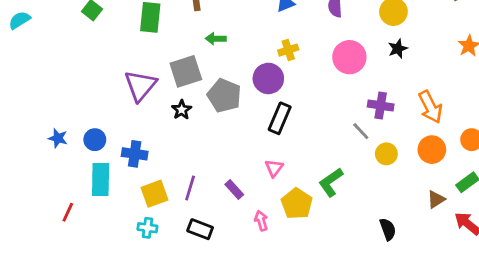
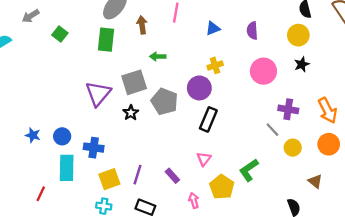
brown triangle: (436, 199) -> (315, 181), moved, turned -48

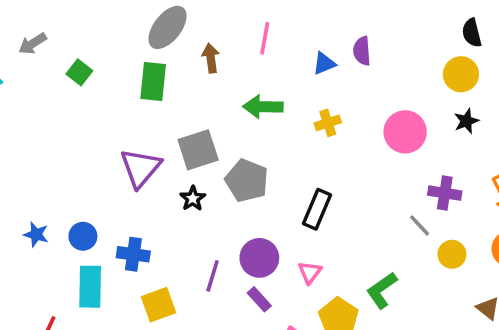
purple semicircle: (252, 31) -> (362, 51), moved
green arrow: (158, 56) -> (263, 107), moved, size x1.5
purple circle: (199, 88) -> (259, 258), moved
purple line: (137, 175) -> (213, 276), moved

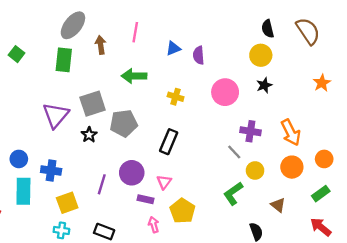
purple semicircle: (362, 51) -> (199, 55), moved
yellow cross: (328, 123) -> (176, 97), moved, turned 35
gray pentagon: (247, 180) -> (124, 123), turned -30
green L-shape: (382, 290) -> (233, 194), moved
purple rectangle: (259, 299) -> (146, 199), moved, turned -35

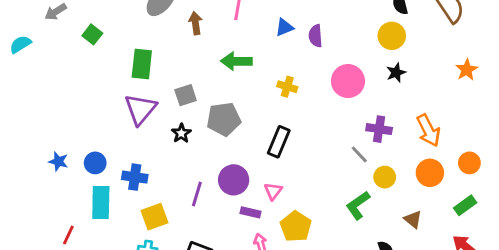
green rectangle: (64, 60) -> (142, 64), moved
gray square: (93, 104) -> (186, 95), size x0.7

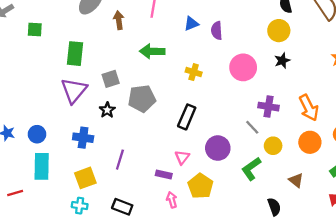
green square: (92, 34) -> (35, 29), turned -35
blue cross: (135, 177) -> (83, 138), moved
purple circle: (234, 180) -> (218, 148), moved
red line: (68, 235) -> (15, 193), turned 49

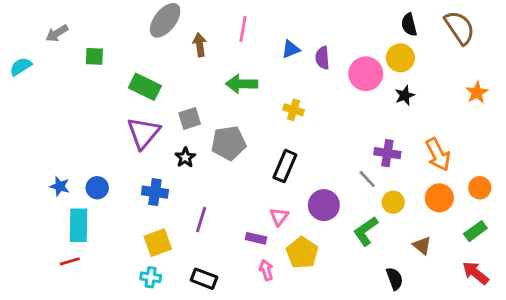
green rectangle: (75, 54) -> (145, 87), turned -70
pink circle: (243, 67) -> (366, 74), moved
cyan rectangle: (42, 166) -> (78, 225), moved

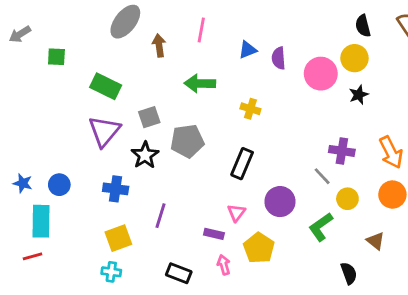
black star: (185, 157) -> (145, 155), size x1.4
black rectangle: (204, 279) -> (179, 273), moved

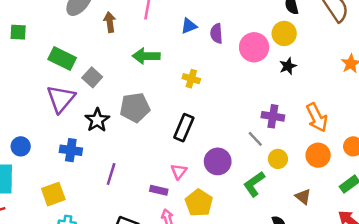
gray square: (149, 117) -> (92, 77), moved, turned -30
yellow square: (118, 238) -> (53, 194), moved

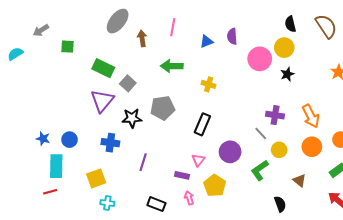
purple semicircle: (216, 33) -> (232, 36), moved
black star: (97, 120) -> (132, 118), turned 30

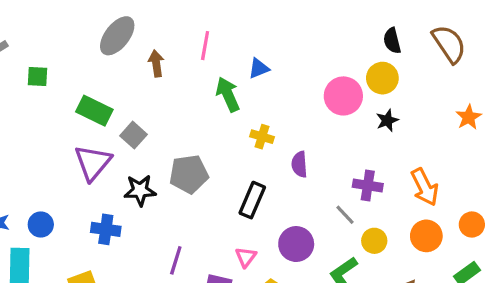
purple semicircle: (232, 36) -> (299, 164), moved
green arrow: (172, 66) -> (228, 94), moved, turned 65
purple line: (143, 162) -> (176, 260), moved

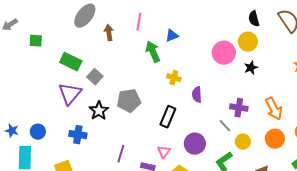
black star: (140, 190) -> (99, 111), turned -30

